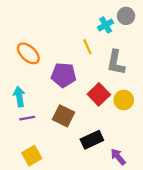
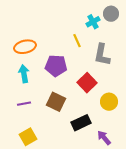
orange ellipse: (28, 53) -> (25, 47), turned -55
cyan arrow: (19, 97) -> (24, 74), moved
yellow circle: (124, 100) -> (109, 102), moved

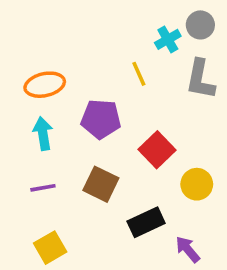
gray L-shape: (102, 55) -> (200, 79), moved

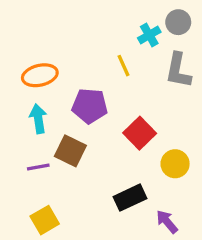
brown square: (101, 184) -> (70, 151), moved

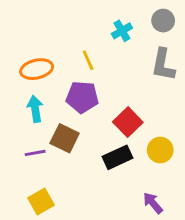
cyan cross: (149, 35) -> (122, 31), moved
yellow line: (124, 66) -> (88, 60), moved
black rectangle: (130, 198) -> (118, 157), moved

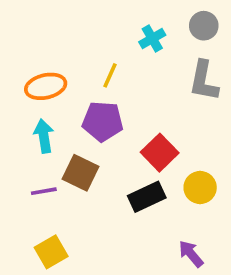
yellow line: (88, 60) -> (110, 75), turned 48

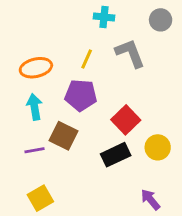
cyan cross: (152, 39) -> (104, 17), moved, turned 36
gray L-shape: (204, 81) -> (130, 53), moved, turned 148

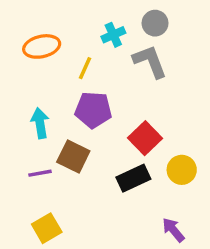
cyan cross: (104, 17) -> (113, 35), moved, turned -30
gray circle: (161, 20) -> (155, 23), moved
yellow line: (87, 59) -> (85, 68), moved
orange ellipse: (36, 68) -> (42, 46), moved

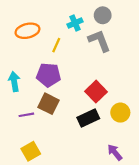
purple pentagon: (93, 110) -> (48, 75), moved
cyan arrow: (40, 123) -> (14, 82), moved

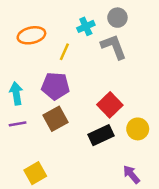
brown square: (48, 104) -> (55, 119), turned 35
purple line: (26, 115) -> (18, 124), moved

